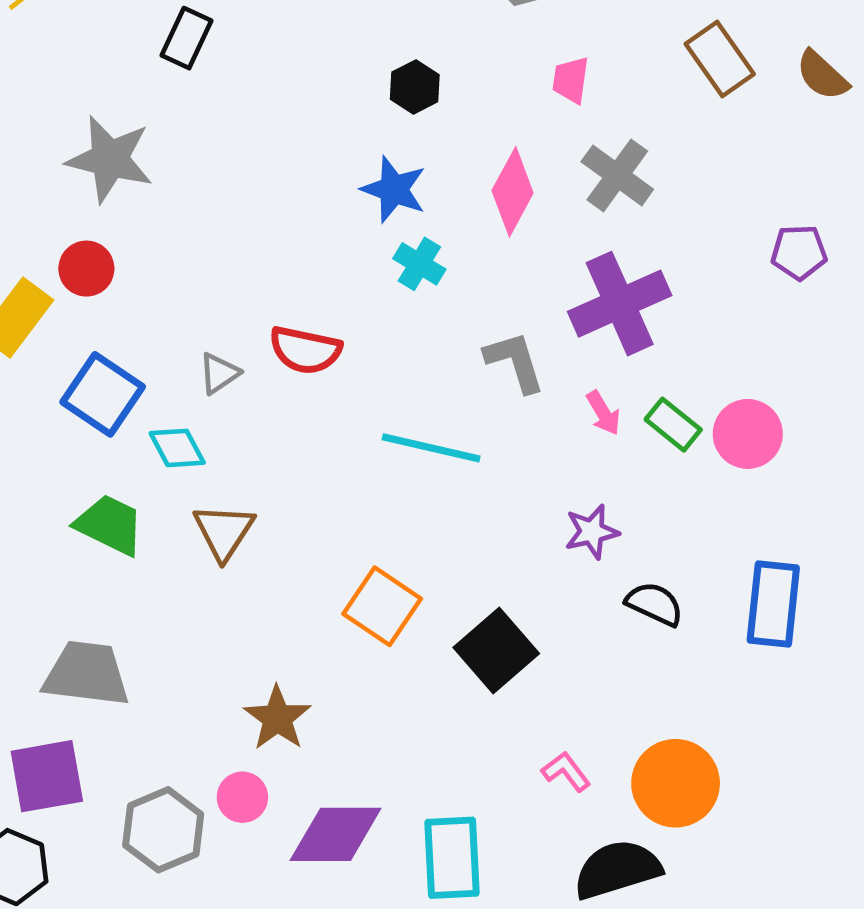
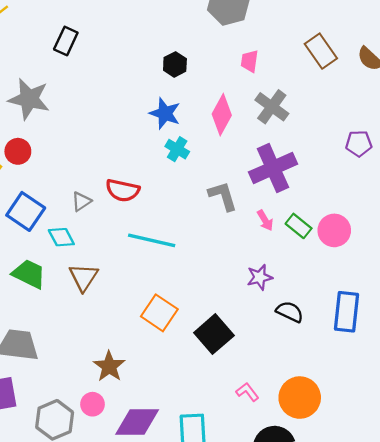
cyan line: (431, 448) -> (152, 240), moved

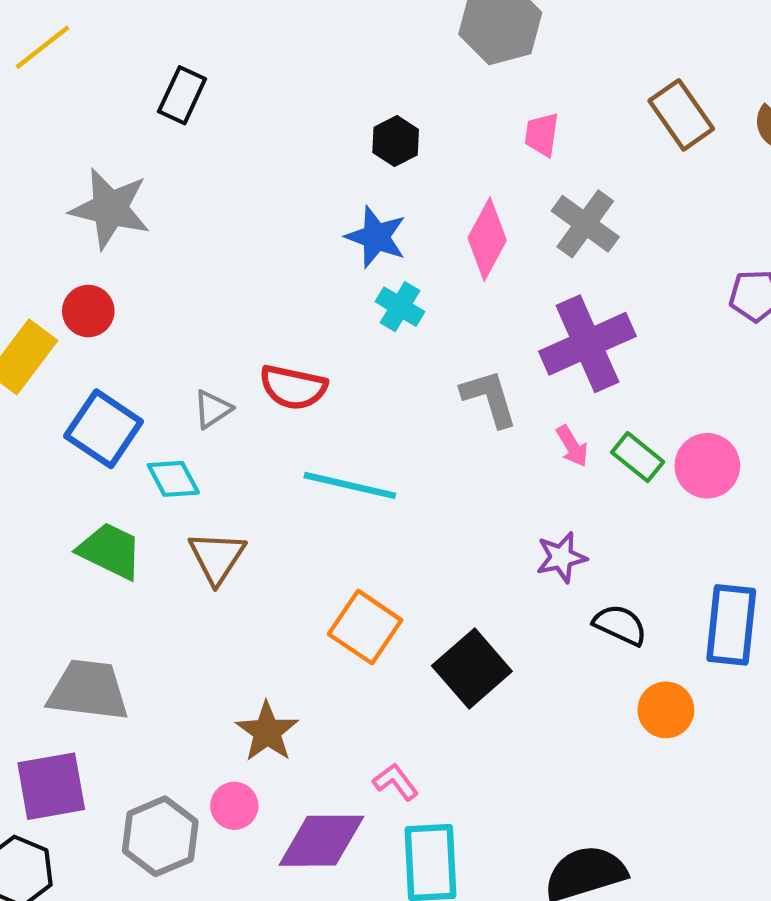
pink L-shape: (247, 392) -> (396, 782), moved
orange circle: (300, 398) -> (666, 710), moved, size x0.7

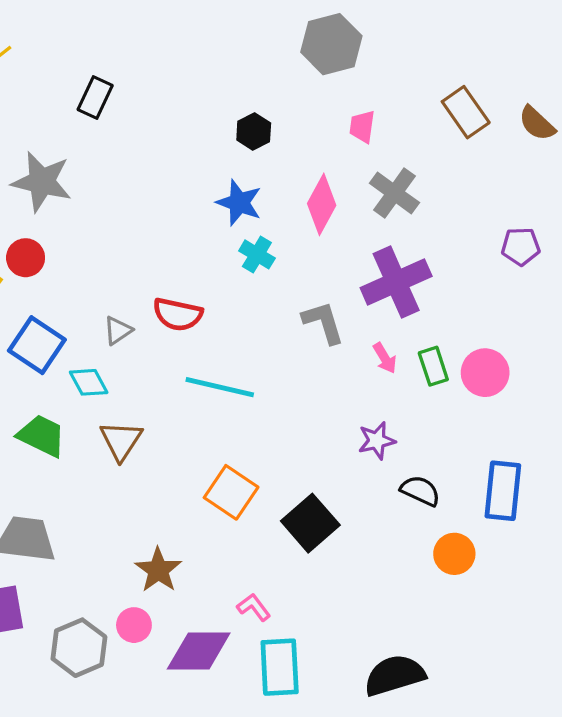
green rectangle: (638, 457) -> (433, 366), turned 33

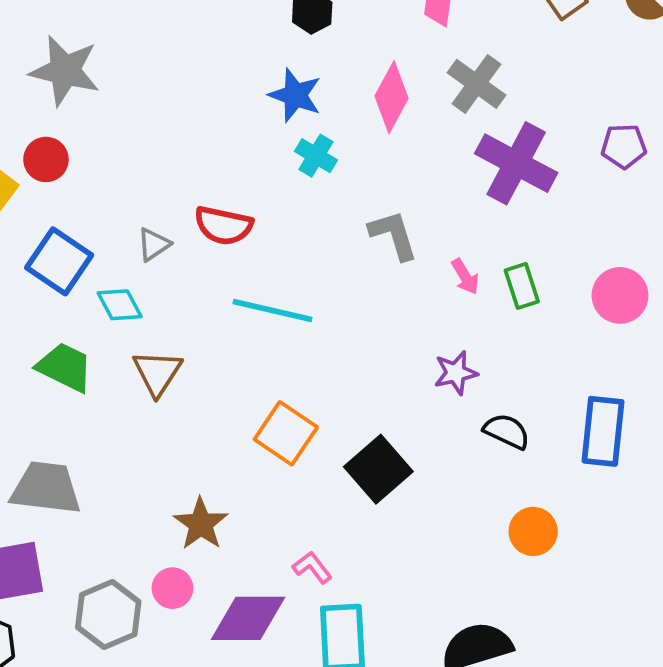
purple cross: (396, 282) -> (516, 163), moved, turned -38
pink circle: (485, 373) -> (620, 295), moved
orange circle: (454, 554) -> (533, 531), moved

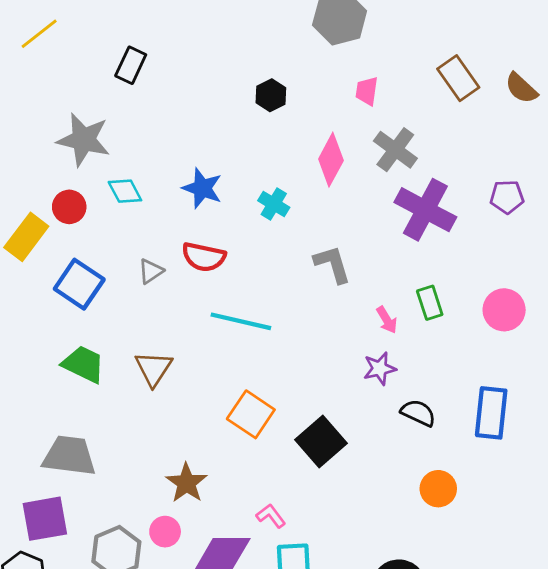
blue star: (295, 95) -> (202, 188), moved
pink arrow: (465, 277) -> (387, 320), moved
cyan diamond: (120, 305) -> (125, 191), moved

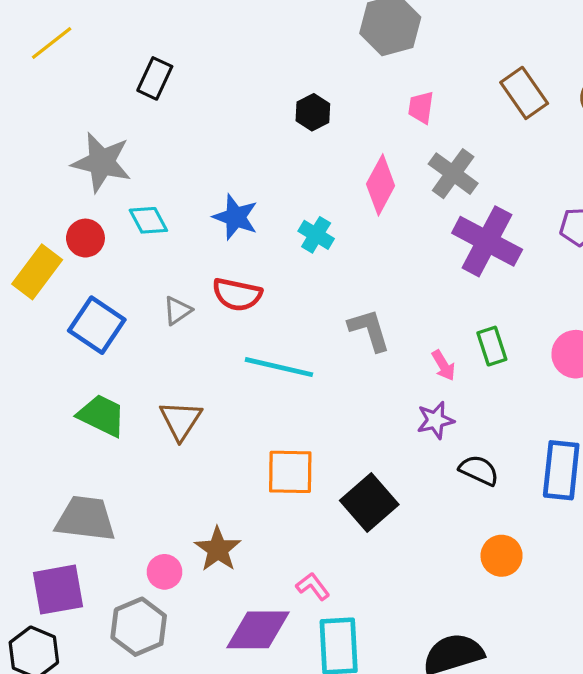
gray L-shape: (332, 264) -> (369, 330), moved
orange square: (251, 414) -> (290, 472), turned -33
pink circle: (165, 532) -> (164, 572), moved

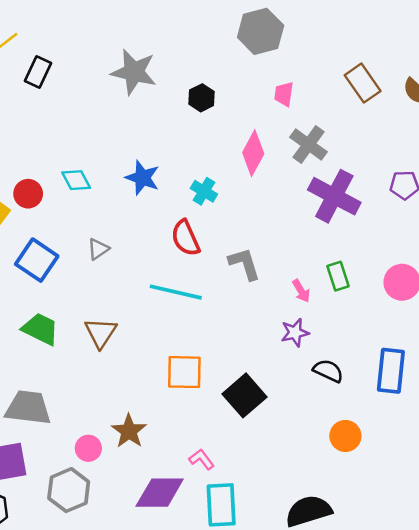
black rectangle: (155, 78) -> (38, 72), moved
gray star: (102, 162) -> (134, 72), moved
red semicircle: (237, 294) -> (186, 238), moved, turned 54

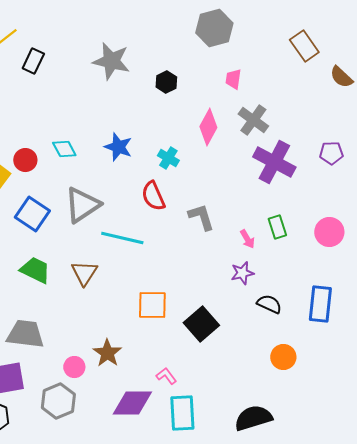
brown rectangle: (363, 83) -> (304, 46), moved
gray triangle: (98, 249) -> (82, 205), size x2.0
cyan line: (176, 292) -> (122, 238), moved

